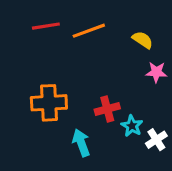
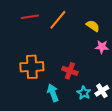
orange line: (89, 31) -> (58, 20), turned -30
red cross: (107, 109) -> (70, 71), turned 35
cyan star: (132, 126) -> (84, 93), moved

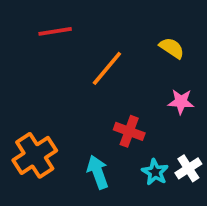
orange line: (58, 20) -> (107, 68), moved
pink star: (102, 47) -> (181, 102), moved
orange cross: (32, 67) -> (35, 155), moved, turned -30

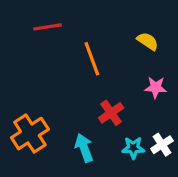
orange line: (107, 68) -> (92, 59), turned -60
red cross: (129, 131) -> (111, 113), turned 35
cyan star: (155, 172) -> (133, 148), turned -30

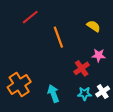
red line: (47, 27) -> (30, 17), turned -30
red cross: (111, 113) -> (82, 68), moved

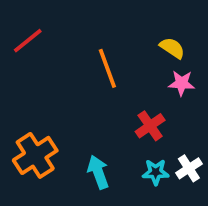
red line: (30, 17) -> (28, 41), moved
pink star: (99, 55) -> (182, 83), moved

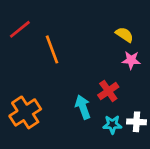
orange line: (107, 68) -> (52, 49), moved
white cross: (189, 168) -> (136, 122), turned 36
cyan arrow: (98, 172) -> (83, 107), moved

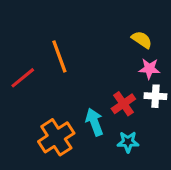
red line: (20, 29) -> (23, 78), moved
orange cross: (25, 112) -> (56, 137), moved
white cross: (136, 122) -> (155, 96), moved

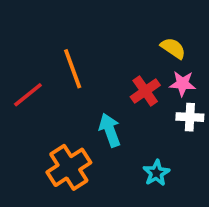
red cross: (123, 104) -> (145, 91), moved
cyan arrow: (94, 122) -> (110, 130), moved
cyan star: (128, 142) -> (156, 173), turned -30

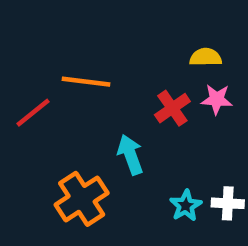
yellow semicircle: (173, 48) -> (206, 57), turned -35
orange line: (73, 69) -> (86, 82), turned -63
white cross: (190, 117) -> (228, 203), moved

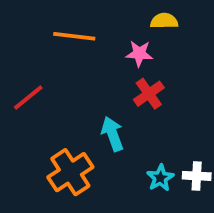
yellow semicircle: (206, 57) -> (164, 21), moved
orange line: (86, 82) -> (74, 36), moved
pink star: (217, 99) -> (139, 53), moved

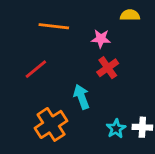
yellow semicircle: (164, 21) -> (130, 15), moved
red line: (28, 98) -> (36, 69), moved

